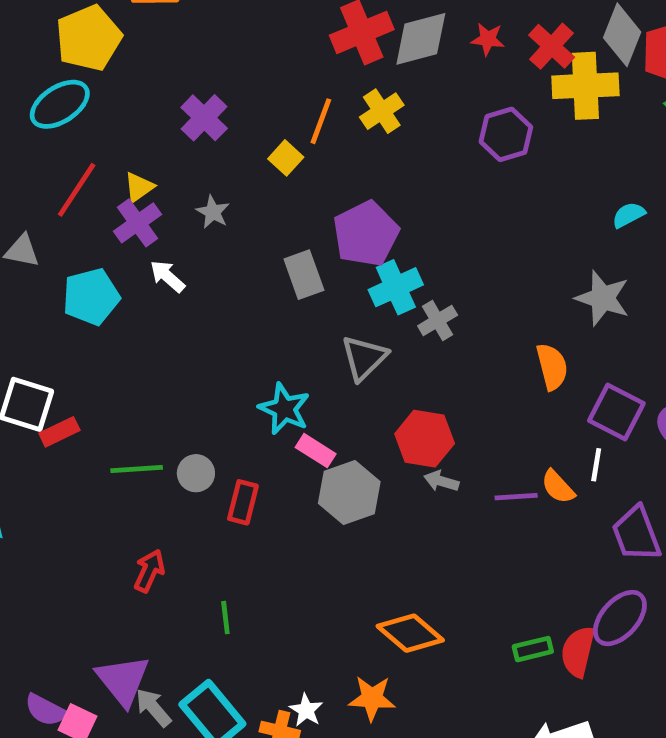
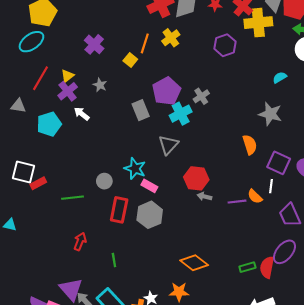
gray cross: (438, 321) -> (201, 96), moved
gray circle: (196, 473) -> (104, 181), moved
gray hexagon: (349, 492) -> (150, 215), moved
red rectangle: (243, 502) -> (119, 210), size x1.4

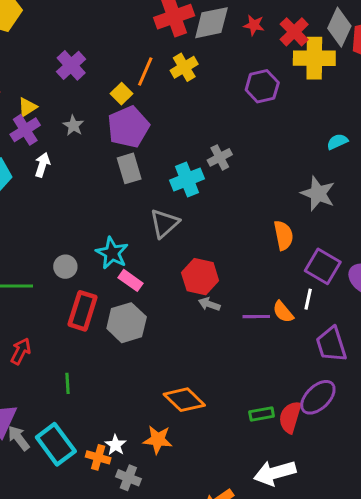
purple pentagon: (167, 91) -> (128, 127), moved
white arrow: (82, 114) -> (42, 165), turned 63

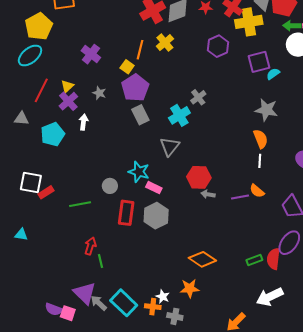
orange semicircle: (283, 235) -> (261, 139), moved
purple square: (323, 266) -> (259, 62), moved, turned -35
white line: (308, 299) -> (260, 161), moved
green line: (67, 383) -> (100, 261), moved

